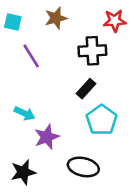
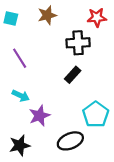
purple line: (31, 56) -> (20, 58), moved
cyan pentagon: (102, 120) -> (96, 114), moved
black ellipse: (83, 167) -> (70, 141), turned -35

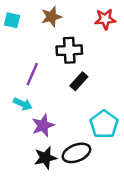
black cross: (78, 43) -> (69, 50), moved
purple line: (20, 58) -> (32, 74), moved, turned 55
black star: (20, 145) -> (45, 158), moved

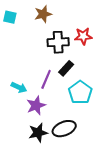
red star: (105, 19) -> (83, 36), moved
purple line: (32, 74) -> (46, 79), moved
cyan pentagon: (104, 124) -> (80, 92), moved

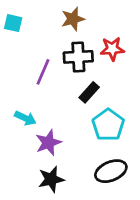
brown star: (43, 14) -> (73, 19), moved
purple line: (46, 79) -> (43, 72), moved
black ellipse: (64, 129) -> (111, 171), moved

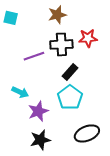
purple line: (43, 72) -> (34, 56), turned 48
cyan pentagon: (108, 125) -> (70, 97), moved

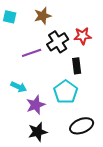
brown star: (57, 15) -> (43, 16), moved
black cross: (61, 44) -> (58, 42), turned -30
black rectangle: (70, 72) -> (77, 66), moved, turned -49

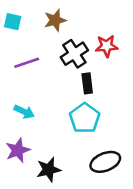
purple line: (32, 53) -> (27, 63), moved
black rectangle: (77, 66) -> (87, 83), moved
purple star: (36, 105) -> (18, 150), moved

